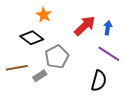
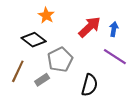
brown line: (17, 68) -> (18, 71), turned -55
black semicircle: (99, 81) -> (90, 85), moved

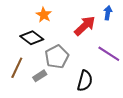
blue arrow: (114, 29) -> (108, 13), moved

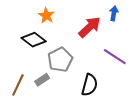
brown line: (17, 68) -> (18, 85), moved

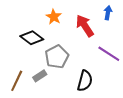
orange star: (46, 15) -> (54, 17), moved
red arrow: (90, 27) -> (85, 26), turned -80

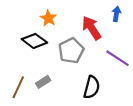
orange star: (54, 17) -> (48, 18), moved
gray pentagon: (57, 57) -> (71, 51), moved

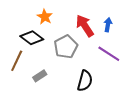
blue arrow: (116, 14) -> (108, 25), moved
brown line: (18, 87) -> (17, 61), moved

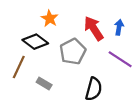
gray rectangle: (40, 76) -> (44, 84), turned 64

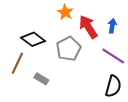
orange star: (50, 18) -> (65, 12), moved
black semicircle: (94, 89) -> (113, 86), moved

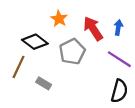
orange star: (65, 12) -> (59, 19), moved

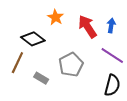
gray pentagon: (72, 52) -> (71, 65), moved

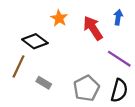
blue arrow: (111, 26) -> (118, 17), moved
gray pentagon: (71, 65) -> (86, 88), moved

